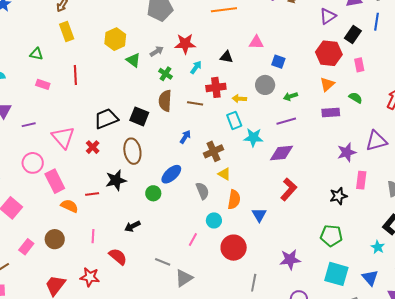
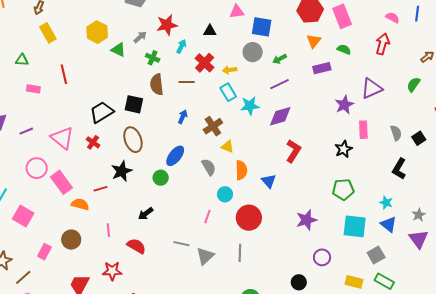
blue square: (278, 62) -> (262, 27), size x1.5
pink rectangle: (359, 65) -> (342, 16), size x1.6
red cross: (216, 87) -> (205, 63), turned -30
cyan star: (378, 247) -> (386, 203), moved
gray line: (254, 283) -> (240, 253), moved

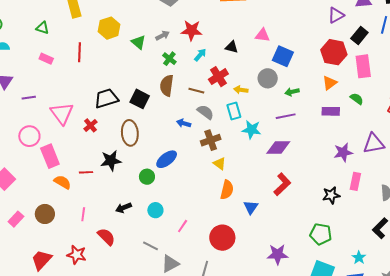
yellow hexagon: (97, 32) -> (109, 28), moved
blue arrow: (183, 117) -> (184, 123), turned -112
gray semicircle: (209, 167) -> (205, 112), moved, turned -36
cyan circle: (225, 194) -> (155, 210), moved

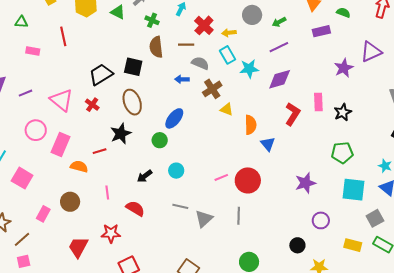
pink rectangle: (50, 156) -> (61, 144), turned 60
pink rectangle: (355, 181) -> (318, 102), moved
orange semicircle: (227, 190) -> (251, 125), moved
pink line: (183, 226) -> (221, 177), moved, turned 48

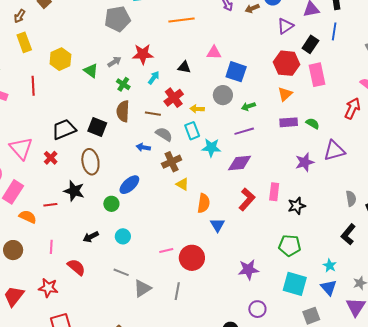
green semicircle: (343, 13) -> (313, 124), moved
black star: (121, 134) -> (74, 191), turned 30

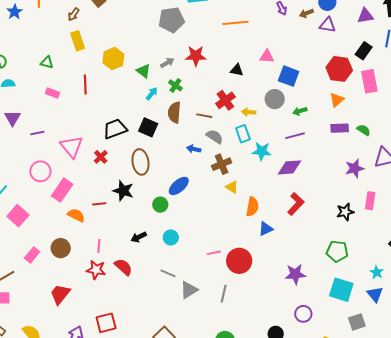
purple triangle: (285, 26) -> (328, 25), moved, turned 42
cyan arrow: (154, 78) -> (152, 94), moved
pink rectangle: (274, 192) -> (370, 201), moved
blue triangle: (218, 225) -> (266, 229), turned 35
red star: (48, 288) -> (96, 270), moved

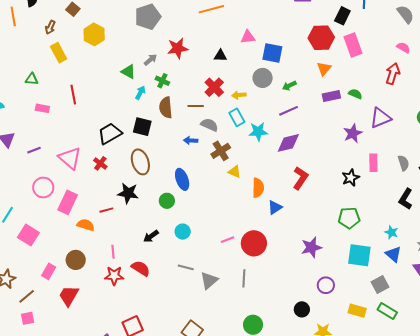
yellow hexagon: (113, 59) -> (94, 34), moved
blue ellipse: (179, 186) -> (182, 179), turned -60
red trapezoid: (60, 294) -> (69, 296), moved

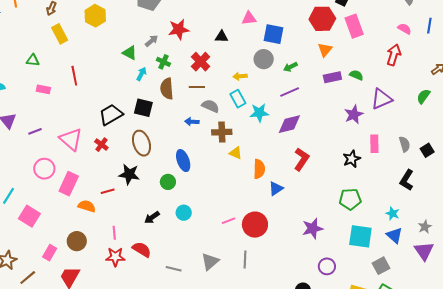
red cross: (214, 87) -> (201, 62), moved
brown cross: (221, 151) -> (222, 132), turned 30
gray line: (186, 267) -> (174, 269), moved

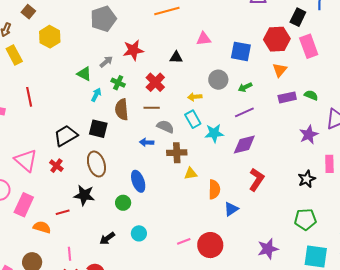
blue square: (273, 34) -> (241, 51), moved
yellow triangle: (236, 153) -> (191, 173), turned -32

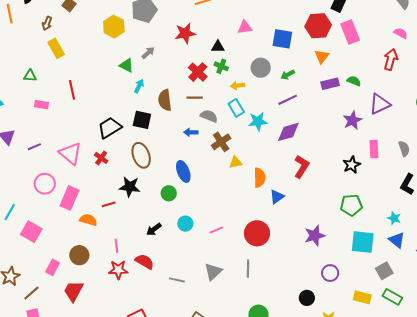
yellow hexagon: (50, 37) -> (114, 27), moved
red star: (133, 50) -> (185, 33), moved
green cross: (118, 83) -> (221, 66), moved
brown cross: (177, 153) -> (221, 142), turned -30
pink line: (184, 241) -> (216, 230), moved

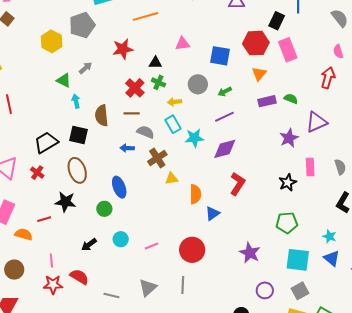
pink semicircle: (401, 33) -> (338, 51), turned -136
cyan arrow: (139, 86) -> (76, 101), turned -40
purple star: (315, 236) -> (250, 253), turned -30
gray square: (384, 271) -> (300, 291), moved

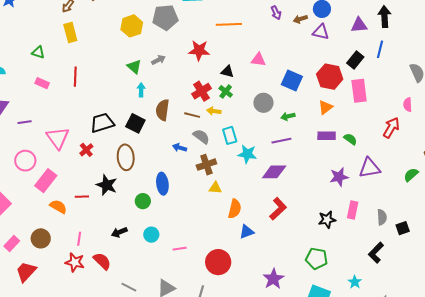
yellow arrow: (175, 102) -> (214, 111), moved

